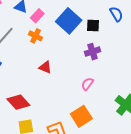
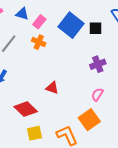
purple cross: (93, 52) -> (98, 64), moved
red triangle: (45, 67) -> (52, 88), moved
pink semicircle: (87, 84) -> (97, 94), moved

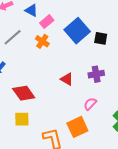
red triangle: (52, 88) -> (67, 79), moved
red diamond: (26, 109) -> (24, 93), moved
yellow square: (34, 133) -> (22, 119), moved

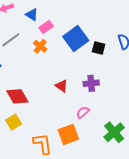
yellow square: (22, 119) -> (14, 122), turned -35

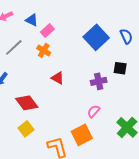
blue square: (76, 38) -> (96, 37), moved
black square: (99, 48) -> (120, 68), moved
red triangle: (61, 86) -> (58, 78), moved

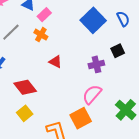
black square: (120, 68) -> (118, 51), turned -32
pink semicircle: (94, 111) -> (92, 94), size x1.5

